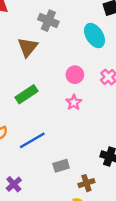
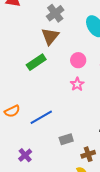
gray cross: (48, 21) -> (55, 13), turned 30
brown triangle: (28, 47) -> (50, 36), moved
green rectangle: (27, 94) -> (36, 62), moved

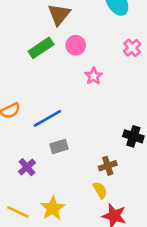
pink circle: (78, 60) -> (76, 45), moved
gray rectangle: (66, 139) -> (59, 147), moved

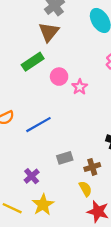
pink circle: (76, 45) -> (59, 77), moved
gray rectangle: (59, 147) -> (65, 158), moved
purple cross: (27, 167) -> (32, 176), moved

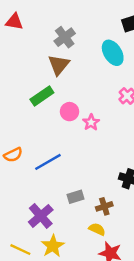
purple cross: (32, 176) -> (41, 216), size x1.5
yellow semicircle: (85, 189) -> (97, 229), turned -35

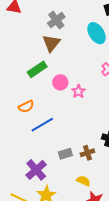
orange semicircle: (13, 155) -> (26, 107), moved
brown cross: (104, 206) -> (87, 153), moved

